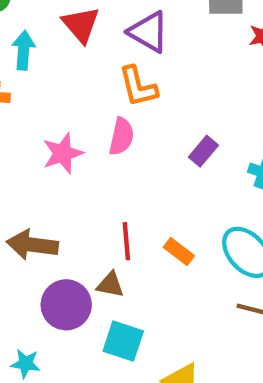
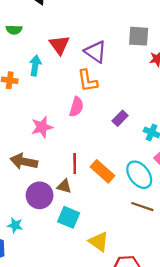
cyan arrow: (24, 50) -> (35, 66), moved
pink star: (63, 153) -> (42, 127), moved
orange rectangle: (179, 252) -> (103, 171), size x1.5

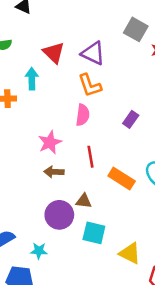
gray square: (139, 36) -> (136, 29), turned 35
brown arrow: (24, 161) -> (54, 172), moved, size x0.7
red line: (75, 164) -> (91, 157), moved

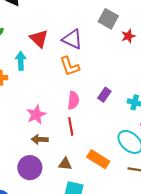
pink semicircle: (83, 115) -> (73, 100), moved
orange rectangle: (122, 178) -> (98, 159), moved
purple circle: (59, 215) -> (30, 168), moved

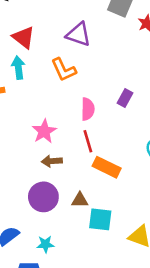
red triangle: (39, 39) -> (24, 37), moved
orange L-shape: (70, 66) -> (64, 70), moved
orange rectangle: (98, 159) -> (107, 167), moved
brown triangle: (65, 164) -> (80, 200), moved

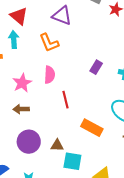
pink semicircle: (88, 109) -> (50, 75), moved
pink star: (44, 131) -> (22, 83), moved
brown arrow: (52, 161) -> (21, 109), moved
orange rectangle: (107, 167) -> (92, 128), moved

